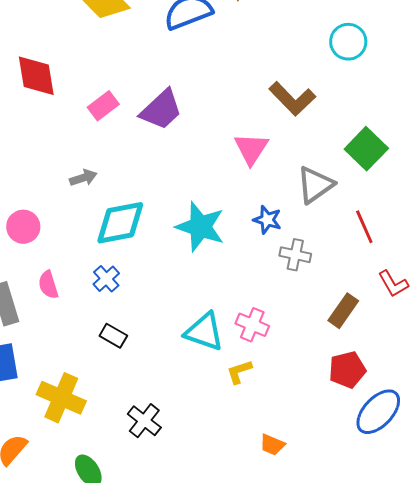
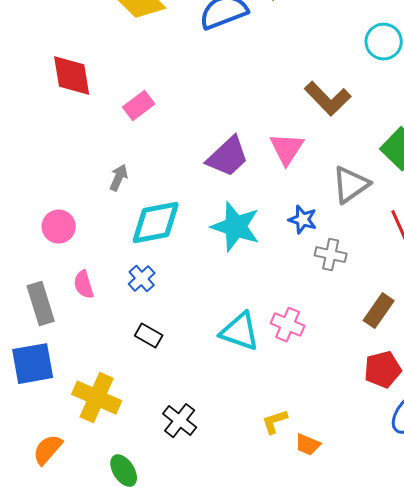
purple trapezoid: (161, 110) -> (228, 157), moved
gray arrow: (83, 178) -> (119, 178), turned -48
yellow L-shape: (239, 372) -> (275, 422), moved

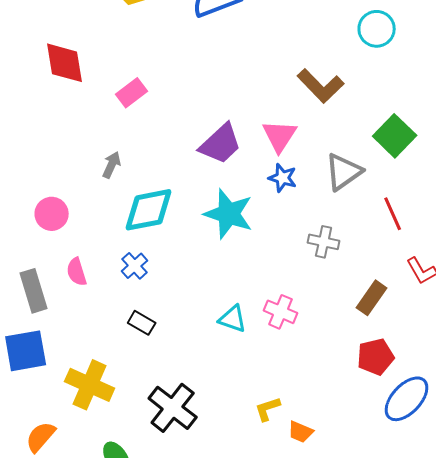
blue star: (303, 220) -> (283, 178), moved
cyan triangle: (240, 332) -> (233, 319), size x0.7
black cross: (180, 421) -> (173, 408), size x1.4

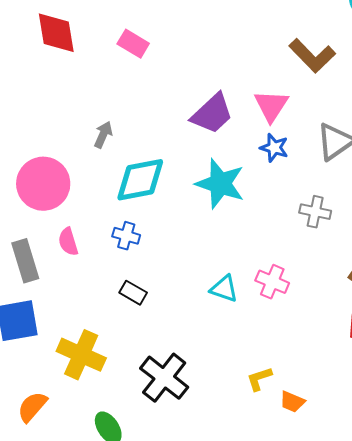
pink rectangle: (132, 93) -> (133, 44), moved, turned 68
pink circle: (52, 214) -> (43, 184), size x1.6
blue cross: (135, 266) -> (126, 236), turned -32

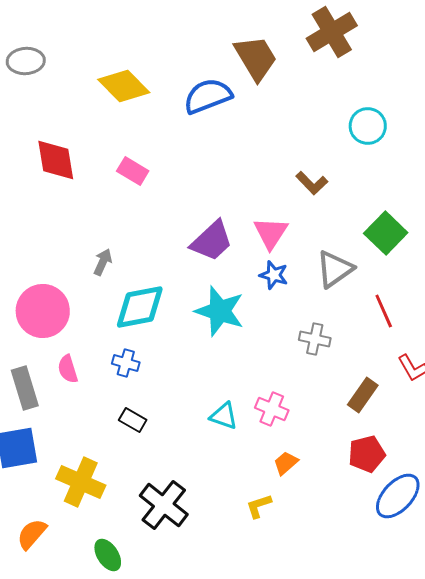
brown L-shape: (312, 56) -> (312, 183), size x0.7
orange trapezoid: (292, 402) -> (286, 463), moved, turned 116

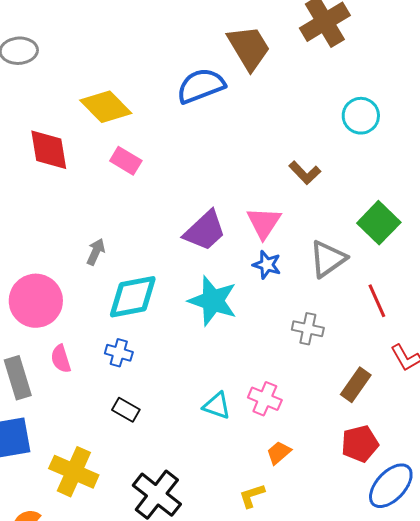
yellow diamond: (124, 86) -> (106, 107), moved

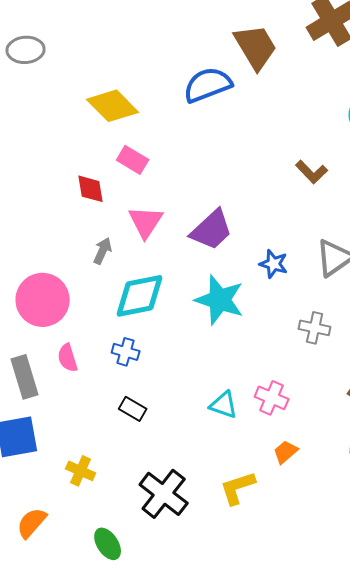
red diamond: (49, 150) -> (91, 189), moved, size x0.7
pink triangle: (264, 223) -> (146, 222), moved
yellow cross: (74, 472) -> (81, 471), size x0.6
yellow L-shape: (252, 496) -> (238, 488), moved, size x1.4

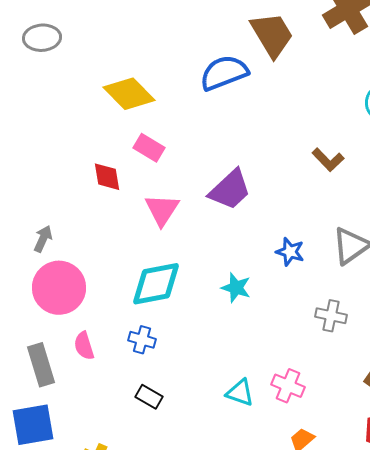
purple trapezoid: (212, 230) -> (230, 190), moved
gray arrow: (103, 251) -> (43, 239), moved
cyan star: (220, 300) -> (236, 288), size x0.6

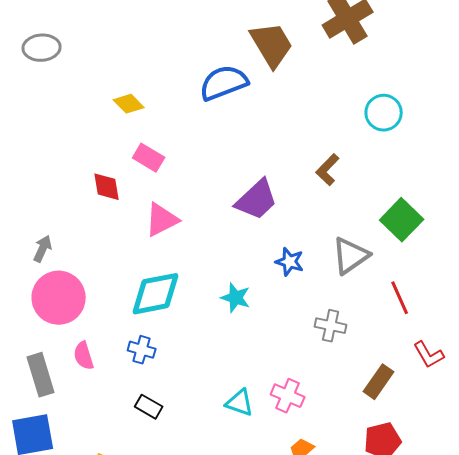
yellow diamond: (129, 94) -> (129, 104), size x0.6
brown L-shape: (328, 160) -> (328, 170), turned 88
purple trapezoid: (230, 190) -> (257, 200), moved
pink triangle: (162, 210) -> (162, 220), turned 30

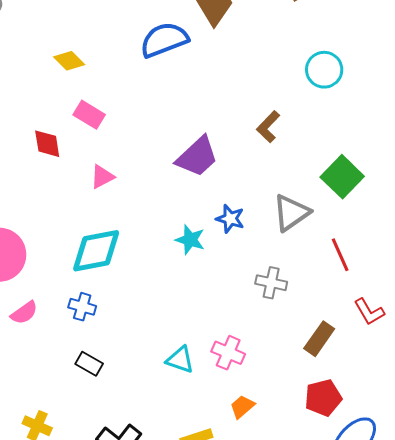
pink triangle: (162, 220) -> (102, 177), size x0.7
cyan star: (236, 298) -> (190, 240), moved
pink semicircle: (84, 356) -> (24, 313), turned -108

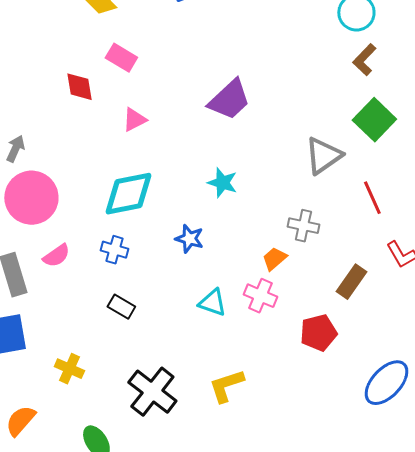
brown L-shape: (268, 127) -> (364, 60), moved
blue star: (230, 219) -> (189, 239), moved
red pentagon: (323, 398) -> (318, 333), moved
orange trapezoid: (242, 407) -> (274, 259), moved

